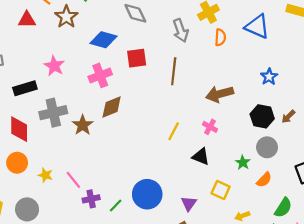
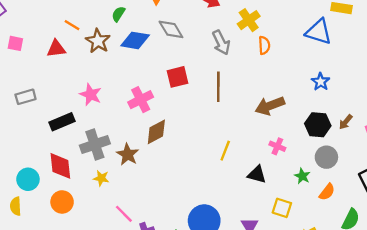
blue triangle: (257, 27) -> (319, 32), moved
blue diamond: (103, 40) -> (135, 40), moved
pink cross: (210, 127) -> (277, 146), moved
yellow star: (45, 175) -> (101, 178), moved

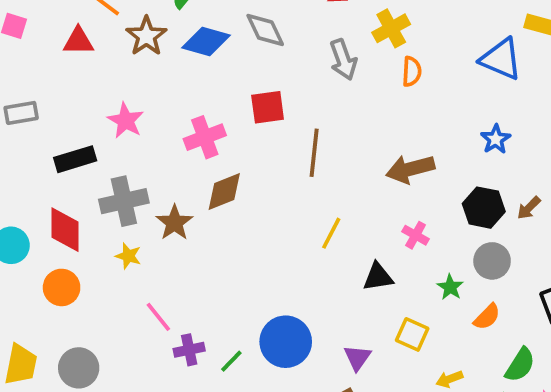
brown line: (218, 87) -> (314, 153), moved
black triangle: (257, 175) -> (378, 277), turned -30

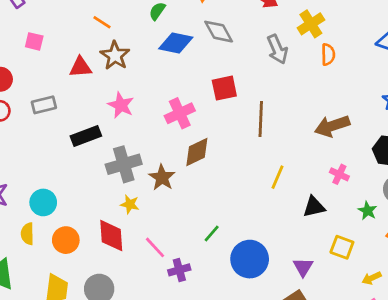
brown star: (146, 36) -> (115, 56), moved
red triangle: (78, 41) -> (80, 67), moved
red diamond: (65, 230) -> (111, 236), moved
orange circle: (62, 287) -> (66, 240), moved
green line: (231, 361) -> (212, 234), moved

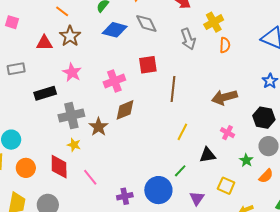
green line: (212, 234) -> (180, 171), moved
purple cross: (179, 270) -> (125, 196), moved

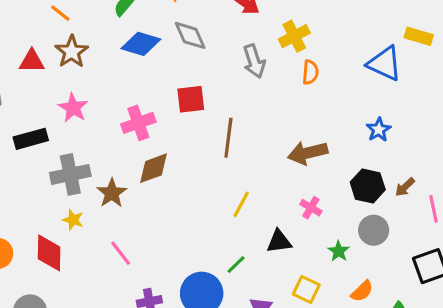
orange semicircle: (266, 176) -> (362, 291), moved
pink line: (90, 177) -> (121, 253), moved

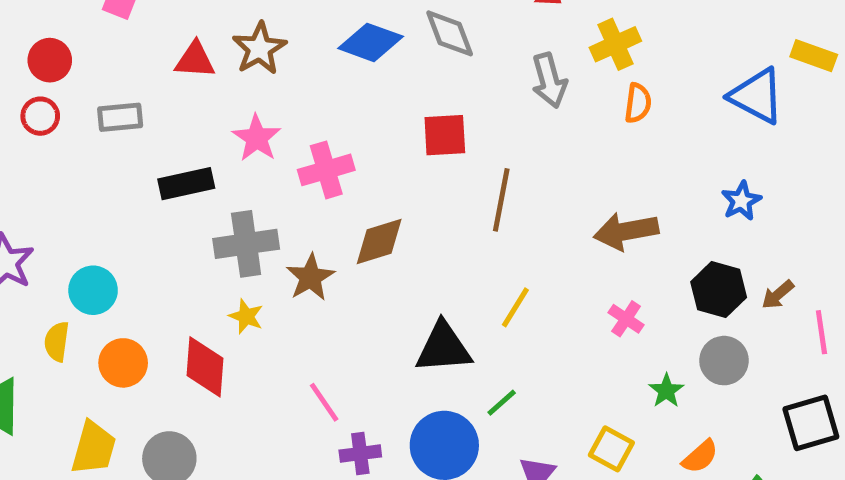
pink cross: (138, 123) -> (326, 170), moved
black triangle: (279, 241) -> (443, 348), moved, size x1.4
pink line: (121, 253) -> (324, 402), moved

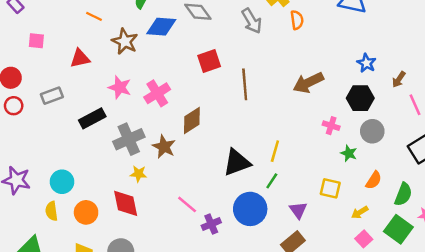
brown star: (259, 48) -> (125, 41), moved
blue star: (741, 201) -> (366, 63), moved
brown arrow: (778, 295) -> (399, 79), moved
yellow line: (515, 307) -> (275, 151), moved
pink cross: (626, 319) -> (331, 126), moved

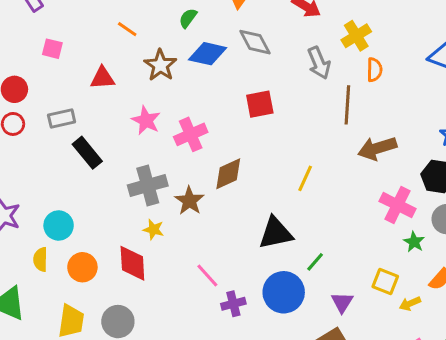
brown line: (245, 84) -> (347, 105), moved
black rectangle: (92, 118) -> (87, 153), moved, turned 70
pink cross: (331, 126) -> (397, 205), size x1.6
yellow line: (275, 151) -> (305, 178), moved
yellow arrow: (360, 212) -> (410, 304), moved

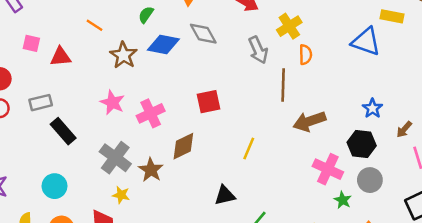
red triangle: (102, 78) -> (61, 57), moved
red square: (260, 104) -> (209, 102), moved
gray cross: (148, 185) -> (115, 158), turned -36
cyan circle: (59, 225) -> (55, 186), moved
black triangle: (276, 233) -> (225, 195), size x0.7

